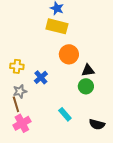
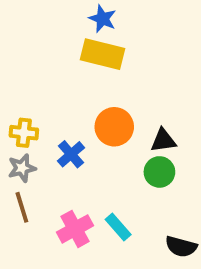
orange circle: (69, 54) -> (114, 127), moved
gray star: (20, 91) -> (22, 168), moved
pink cross: (22, 123) -> (75, 229), moved

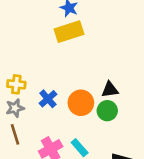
yellow rectangle: (102, 54) -> (69, 32), turned -32
orange circle: (114, 127) -> (81, 103), moved

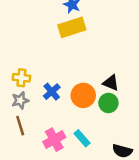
black triangle: (110, 90) -> (111, 83), turned 30

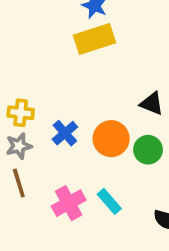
black triangle: (111, 83) -> (152, 104), moved

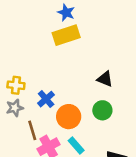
orange circle: (111, 139) -> (69, 117), moved
brown line: (19, 183) -> (32, 130), moved

